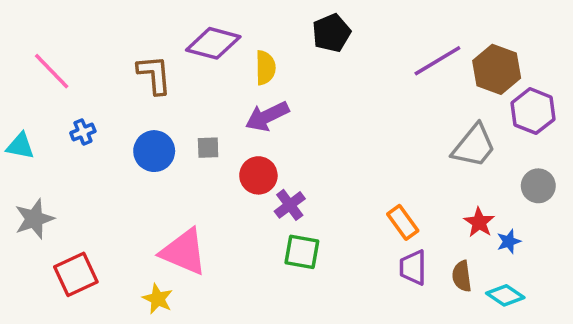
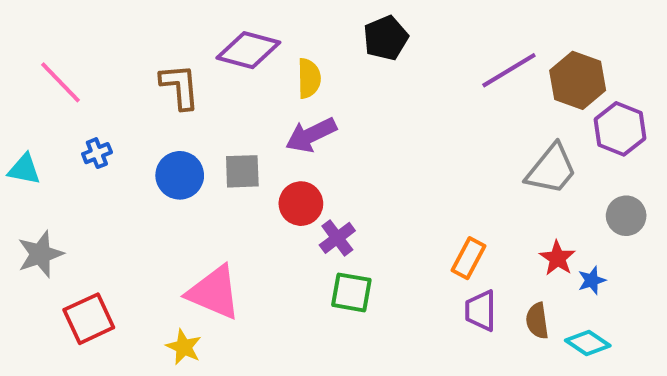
gray square: (208, 148) -> (242, 171), size x1.4
orange rectangle: (403, 222) -> (469, 258), turned 64

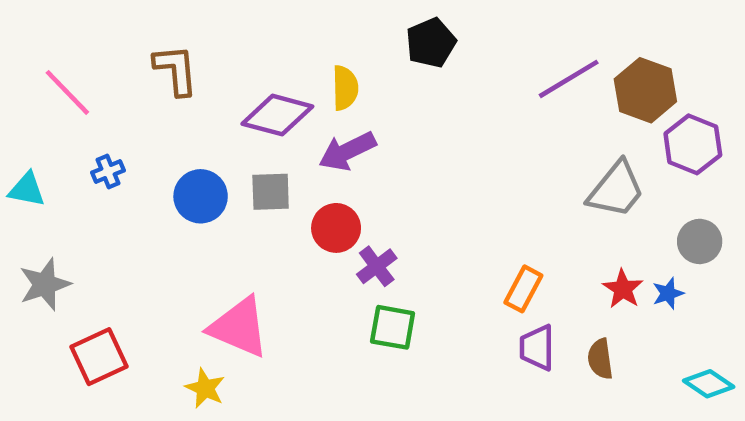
purple diamond: (248, 50) -> (277, 115), moved
brown L-shape: (180, 86) -> (176, 70), moved
blue star: (592, 280) -> (668, 293), moved
cyan diamond: (588, 343) -> (709, 384), moved

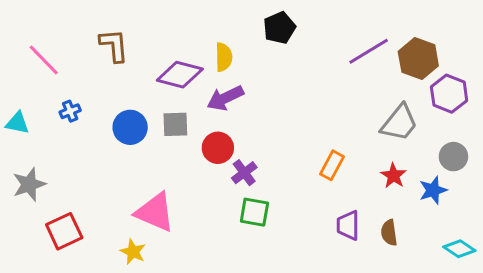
orange rectangle: (523, 289) -> (332, 165), moved
red star: (623, 289) -> (393, 176), moved
blue star: (668, 293) -> (433, 190), size x1.4

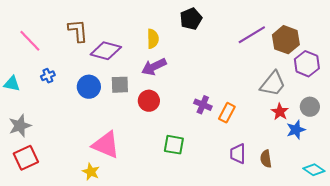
purple diamond: (180, 75) -> (106, 51), moved
purple cross: (244, 173) -> (203, 105), moved, turned -30
red star: (393, 176) -> (280, 112), moved
red square: (64, 231) -> (26, 158), moved

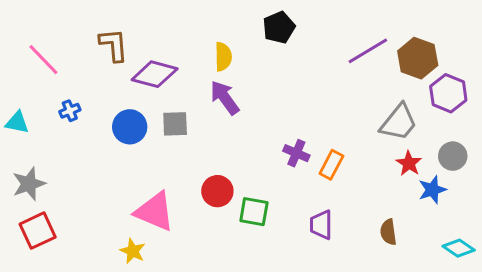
purple arrow: (154, 67) -> (225, 98), turned 80
red circle: (149, 101) -> (217, 191), moved
purple trapezoid: (238, 154) -> (321, 225), moved

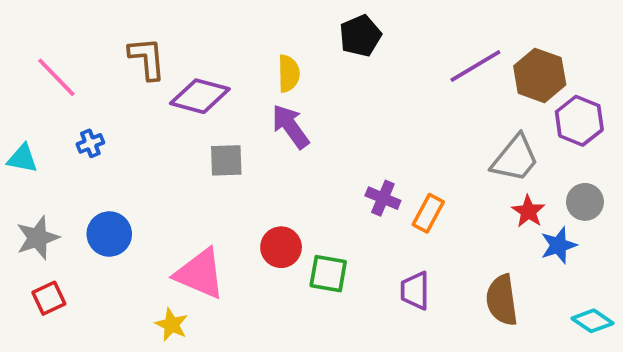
blue circle: (130, 127) -> (109, 234), moved
red square: (38, 231) -> (49, 298), size x0.7
brown semicircle: (388, 232) -> (502, 300), size x1.5

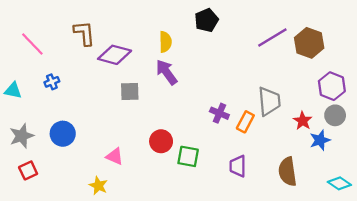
purple hexagon: (579, 121) -> (332, 86), moved
gray trapezoid: (515, 158) -> (269, 101), moved, turned -44
pink triangle: (200, 274) -> (115, 156), size x0.6

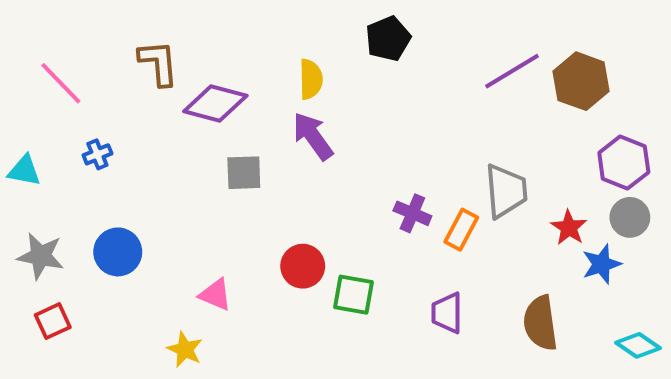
gray star: (22, 136) -> (41, 256), turned 30

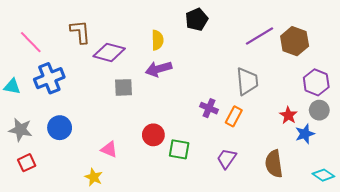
purple arrow: (313, 136) -> (159, 69), turned -70
blue cross: (97, 154) -> (49, 78), size x2.0
gray trapezoid: (506, 191) -> (247, 81), moved
purple trapezoid: (447, 313) -> (227, 159), turned 35

